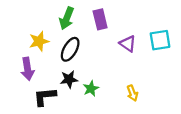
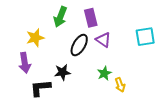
purple triangle: (128, 44) -> (103, 40), moved
black ellipse: (70, 49) -> (79, 45), moved
green star: (91, 89) -> (104, 73), moved

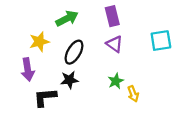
green arrow: (60, 17) -> (67, 18), turned -138
purple rectangle: (91, 18) -> (112, 16), moved
black ellipse: (79, 45) -> (74, 52), moved

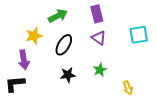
black star: (69, 80) -> (68, 75), moved
yellow arrow: (133, 94) -> (128, 88), moved
black L-shape: (45, 97) -> (15, 84), moved

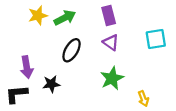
yellow star: (34, 36) -> (38, 15), moved
green star: (100, 70) -> (112, 78), size x1.5
black star: (68, 75) -> (51, 84), moved

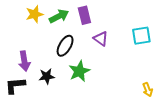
purple rectangle: (109, 15) -> (84, 15), moved
green star: (112, 78) -> (79, 71), moved
yellow arrow: (143, 99) -> (148, 90), moved

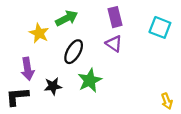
yellow star: (34, 14) -> (39, 33), moved, turned -30
purple rectangle: (84, 15) -> (115, 17), moved
cyan square: (141, 36) -> (160, 27), moved, turned 30

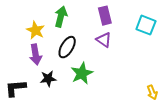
green arrow: (67, 18) -> (61, 17), turned -48
purple arrow: (28, 69) -> (36, 54), moved

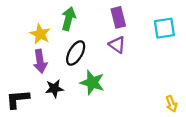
cyan square: (146, 25) -> (164, 28), turned -30
green star: (82, 73) -> (92, 83), turned -30

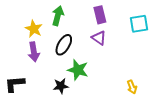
black star: (54, 88) -> (61, 86), moved
yellow arrow: (171, 104) -> (132, 87), moved

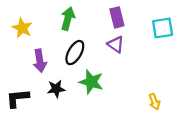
yellow star: (34, 29) -> (22, 28), moved
black star: (61, 86) -> (56, 89), moved

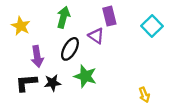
cyan square: (163, 28) -> (152, 26), turned -35
purple triangle: (116, 44) -> (96, 36), moved
black L-shape: (17, 98) -> (26, 83), moved

